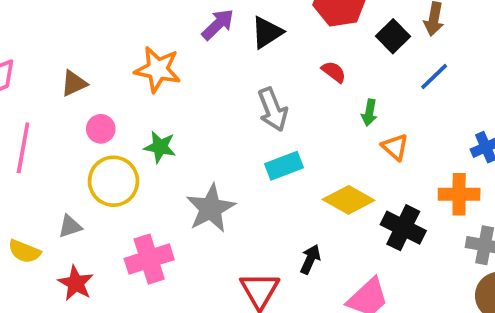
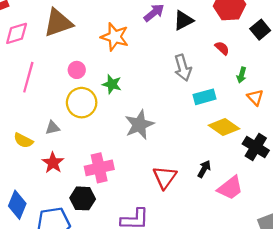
brown triangle: (74, 83) -> (58, 23), moved, size x1.8
cyan rectangle: (284, 166) -> (205, 97), moved
pink cross: (149, 259) -> (99, 168), moved
black arrow: (310, 259) -> (204, 169), moved

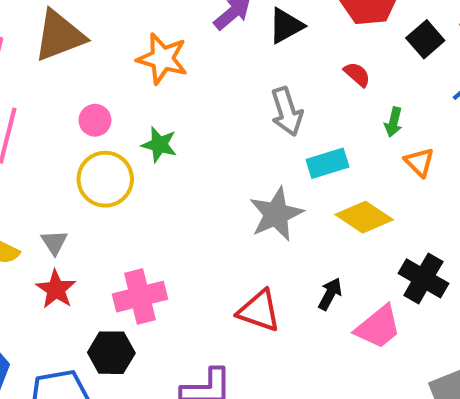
gray star: (139, 125) -> (276, 214), moved
gray triangle: (53, 128) -> (54, 242), moved, turned -49
black cross: (256, 147) -> (423, 278), moved
red triangle: (165, 177) -> (259, 311), turned -45

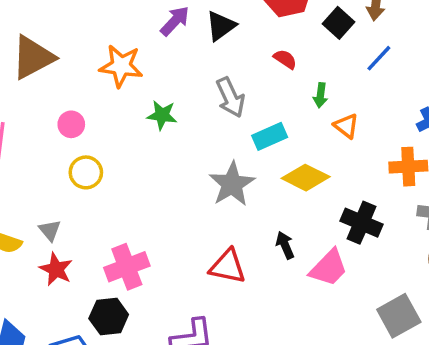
green star: (159, 145) -> (162, 115), moved
yellow circle: (105, 179) -> (86, 172), size x0.7
black arrow: (330, 294) -> (285, 245), turned -44

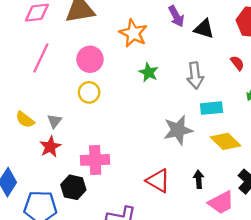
purple arrow: (175, 21) -> (176, 16), turned 90
black triangle: (221, 26) -> (204, 29), turned 35
pink circle: (71, 124) -> (90, 59), size x1.5

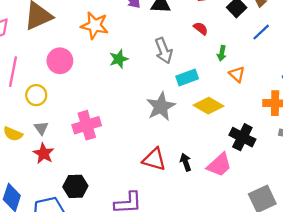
green star: (149, 72) -> (119, 59), turned -30
yellow circle: (89, 92) -> (36, 95), moved
pink cross: (95, 160) -> (87, 125), moved
black arrow: (199, 179) -> (186, 162), moved

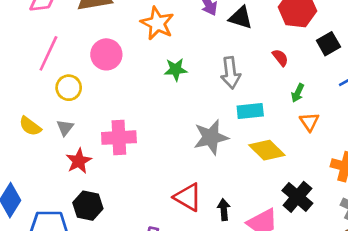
red star: (44, 153) -> (79, 161), moved

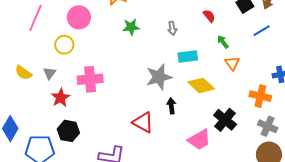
gray arrow: (231, 73) -> (172, 28), size x0.6
yellow circle: (69, 88) -> (64, 45), moved
green arrow: (298, 93) -> (223, 42), turned 120
black arrow: (224, 210) -> (171, 106), moved

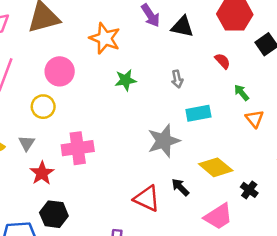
yellow diamond: (201, 85) -> (216, 167), moved
black arrow: (171, 106) -> (180, 187), moved, turned -35
black cross: (225, 120) -> (249, 190), size x0.6

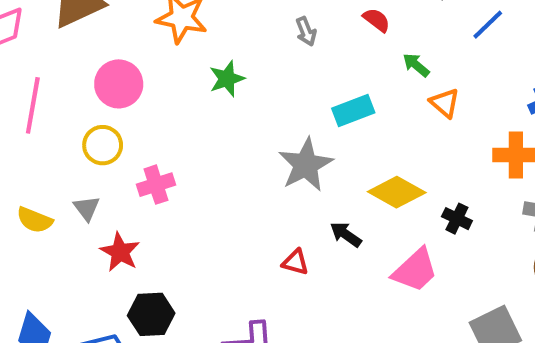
gray arrow: (177, 79) -> (306, 31), moved
pink cross: (78, 148) -> (156, 185), moved, size x0.7
red triangle: (147, 199) -> (295, 262), size x0.6

